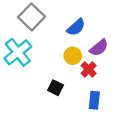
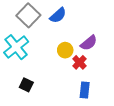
blue semicircle: (76, 27) -> (58, 15), moved
black square: (56, 88) -> (26, 85), moved

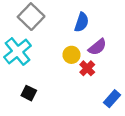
blue semicircle: (58, 15) -> (82, 22), moved, turned -30
blue rectangle: (85, 90) -> (112, 99), moved, turned 35

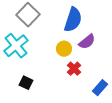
blue semicircle: (82, 22) -> (73, 20), size x1.4
red cross: (87, 68) -> (74, 69), moved

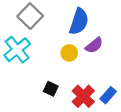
red cross: (74, 69) -> (83, 96), moved, size x1.5
black square: (26, 83) -> (51, 89), moved

